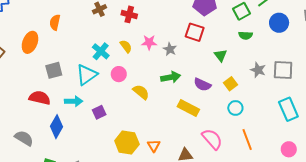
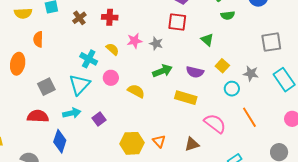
gray star: (258, 70) -> (251, 74), moved

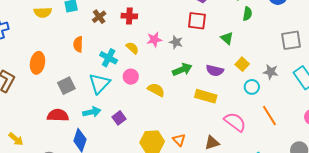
green semicircle: (228, 15) -> (247, 14), turned -72
orange semicircle: (38, 39) -> (78, 44), moved

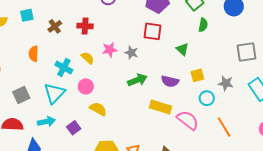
yellow square: (242, 64) -> (197, 75), turned 32
yellow semicircle: (156, 90) -> (98, 109), moved
pink semicircle: (235, 122) -> (188, 120), moved

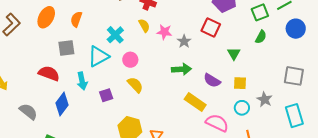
orange semicircle: (34, 54) -> (76, 19), moved
yellow semicircle: (88, 58) -> (144, 26), moved
pink semicircle: (188, 120) -> (217, 123), turned -30
cyan arrow: (46, 122) -> (82, 81), turned 72

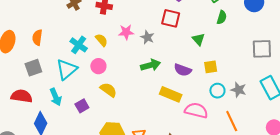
yellow semicircle: (144, 26) -> (101, 40), moved
gray star: (265, 99) -> (238, 90), moved

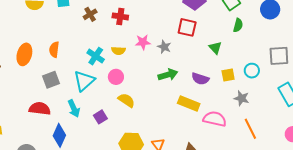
yellow semicircle: (101, 40) -> (118, 51), turned 136
gray star: (238, 90) -> (241, 98), moved
cyan circle: (217, 91) -> (252, 71), moved

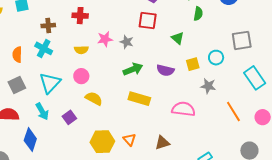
brown cross: (90, 14) -> (48, 26), moved, turned 32
cyan cross: (96, 56) -> (44, 48), moved
yellow rectangle: (189, 103) -> (139, 99), moved
orange line: (250, 129) -> (233, 112), moved

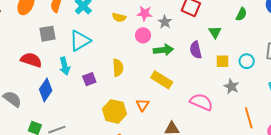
purple semicircle: (165, 70) -> (196, 50), moved, turned 48
pink circle: (81, 76) -> (143, 35), moved
yellow semicircle: (94, 98) -> (118, 68), turned 42
orange triangle: (129, 140) -> (143, 105), moved

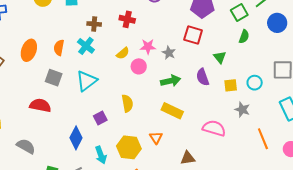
yellow semicircle: (119, 17) -> (123, 53), turned -48
gray square: (48, 34) -> (54, 78), turned 36
pink circle: (143, 35) -> (139, 66), moved
cyan arrow: (65, 66) -> (101, 155), moved
blue diamond: (46, 90) -> (76, 138), moved

